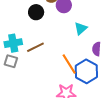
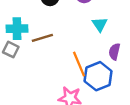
cyan triangle: (81, 29) -> (100, 24), turned -32

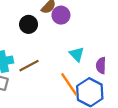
cyan triangle: (100, 24) -> (77, 54), moved

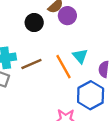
orange line: (69, 84) -> (63, 67), moved

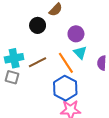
purple circle: (67, 16) -> (76, 34), moved
blue hexagon: (91, 95) -> (65, 88), moved

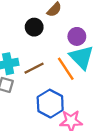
cyan triangle: (80, 53) -> (82, 57), size x1.6
blue hexagon: (65, 88) -> (50, 104), moved

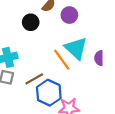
purple circle: (77, 36) -> (69, 15), moved
brown line: (34, 68) -> (34, 79), moved

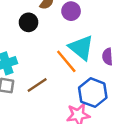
blue hexagon: (49, 93) -> (93, 93), moved

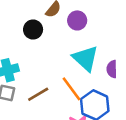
orange line: (66, 61) -> (72, 89), moved

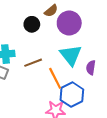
purple circle: (77, 20) -> (69, 23), size x1.5
brown line: (38, 94) -> (33, 63), moved

